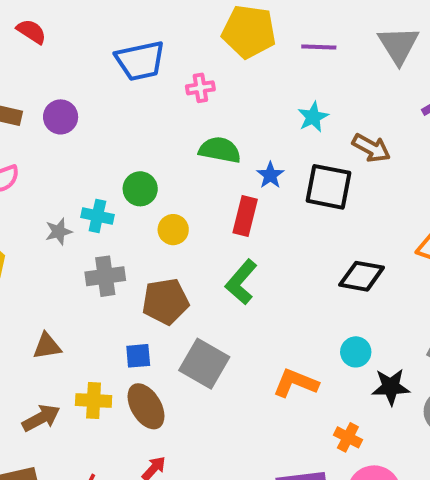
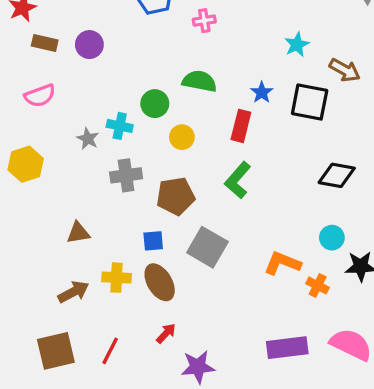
green semicircle: (220, 150) -> (199, 81), moved
gray star: (59, 232) -> (88, 139), turned -30
orange cross: (348, 437) -> (318, 285), moved

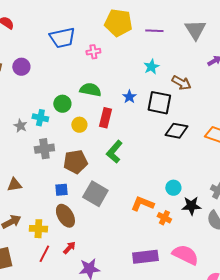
red rectangle: (241, 126) -> (105, 118), moved
black diamond: (337, 175) -> (176, 131), moved
yellow cross: (117, 278) -> (38, 229), moved
red line: (110, 351) -> (44, 254), moved

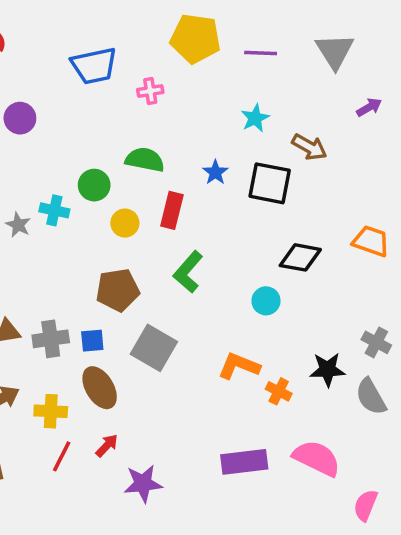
black diamond: (176, 131) -> (300, 257), moved
gray cross: (44, 149) -> (51, 339), moved
cyan circle: (173, 188) -> (266, 301), moved

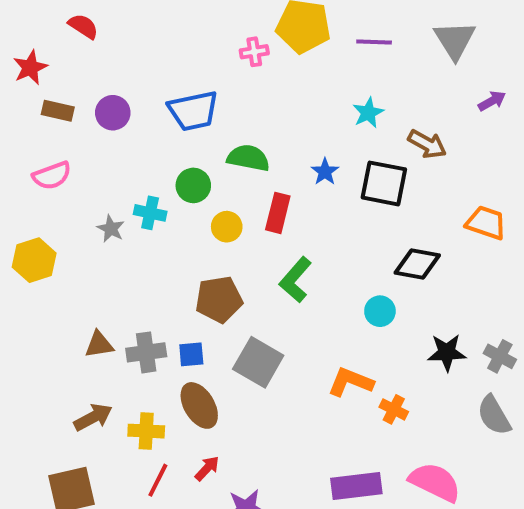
blue trapezoid: (94, 66) -> (193, 111), moved
pink cross: (150, 91) -> (254, 52), moved
orange trapezoid: (371, 241) -> (486, 223), moved
black star: (327, 370) -> (447, 352), moved

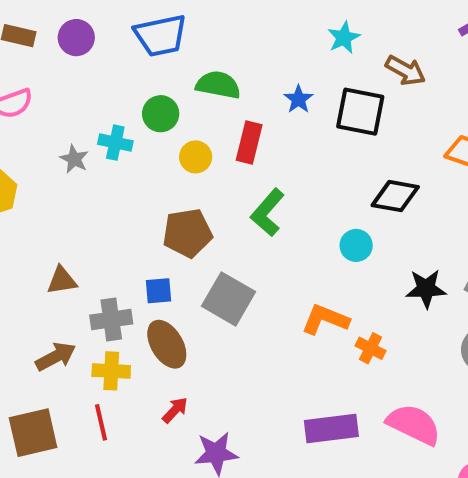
gray cross: (146, 352) -> (111, 320), moved
red line: (158, 480) -> (101, 422), moved, turned -40

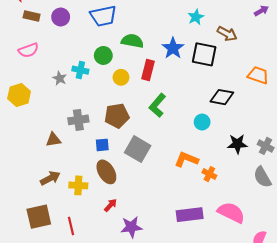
blue star: (298, 99) -> (173, 48), size x1.5
gray cross: (111, 320) -> (78, 120), moved
red line: (101, 422) -> (71, 226), moved

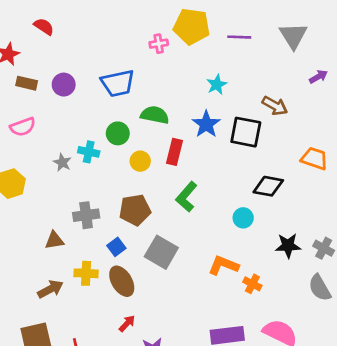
cyan star: (196, 17) -> (217, 85), moved
blue square: (102, 145) -> (116, 247), turned -32
yellow cross: (78, 185) -> (86, 273), moved

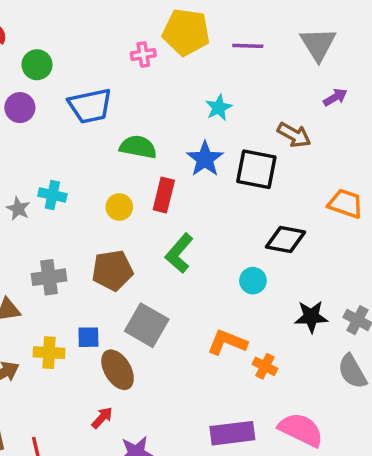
purple arrow: (318, 77) -> (335, 97), moved
green circle: (118, 133) -> (37, 65), moved
blue square: (116, 247) -> (88, 337), moved, turned 36
brown ellipse: (122, 281) -> (118, 370), moved

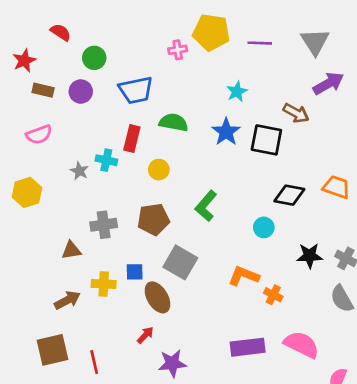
purple arrow: (335, 97) -> (328, 83), size x1.6
red rectangle: (164, 195) -> (132, 139), moved
orange trapezoid: (345, 204) -> (336, 187), moved

